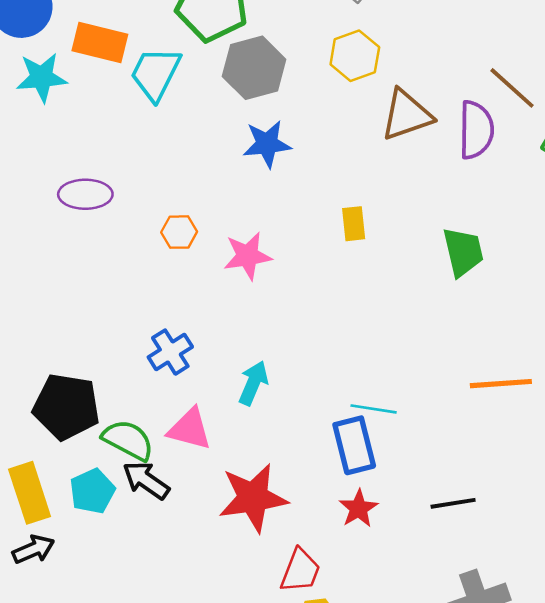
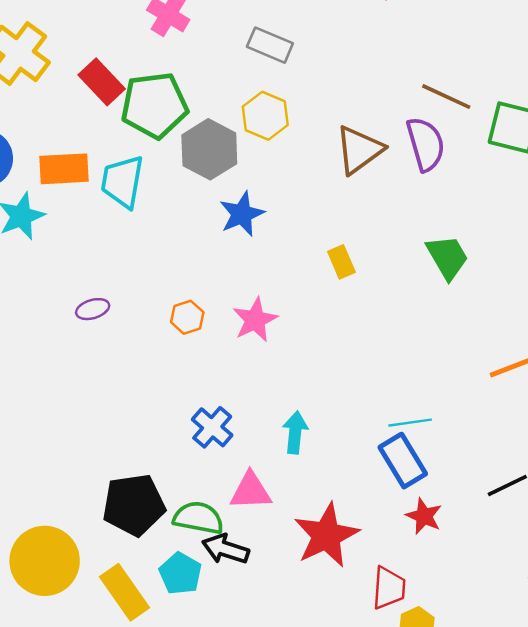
yellow hexagon: (355, 56) -> (265, 116), moved
purple ellipse: (85, 194) -> (93, 309), size x0.7

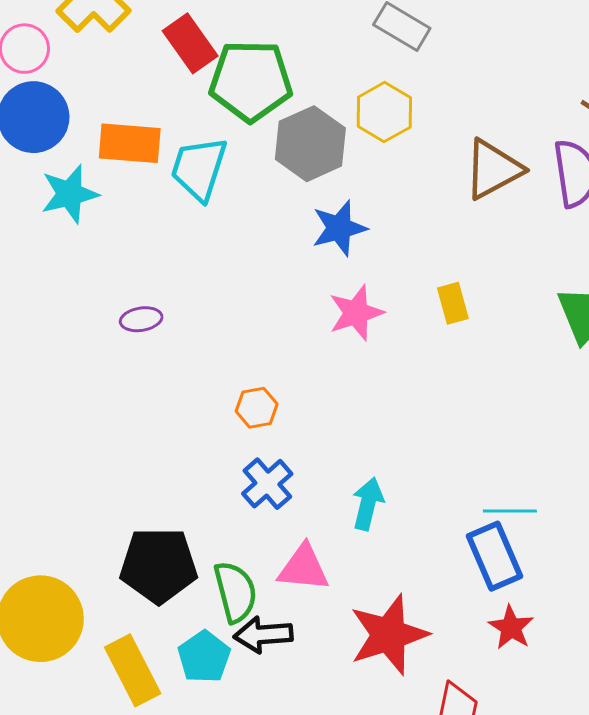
orange hexagon: (187, 317) -> (257, 408), moved
pink star: (255, 320) -> (356, 313), moved
green semicircle: (198, 518) -> (235, 592), turned 57
black arrow: (226, 549) -> (263, 635), turned -30

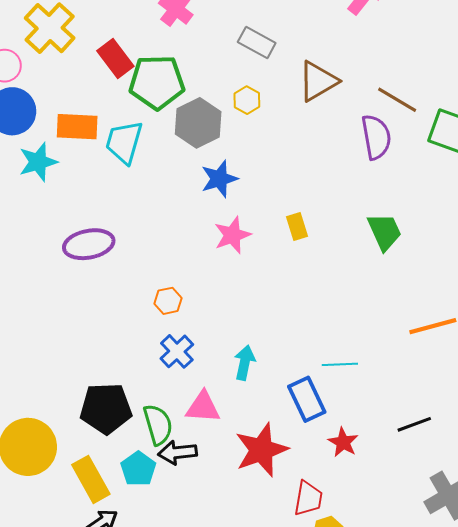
yellow hexagon: (384, 112) -> (247, 100), size x0.7
brown triangle: (493, 169) -> (318, 81), moved
purple ellipse: (141, 319) -> (89, 244), size x1.8
blue rectangle: (494, 556) -> (307, 399), moved

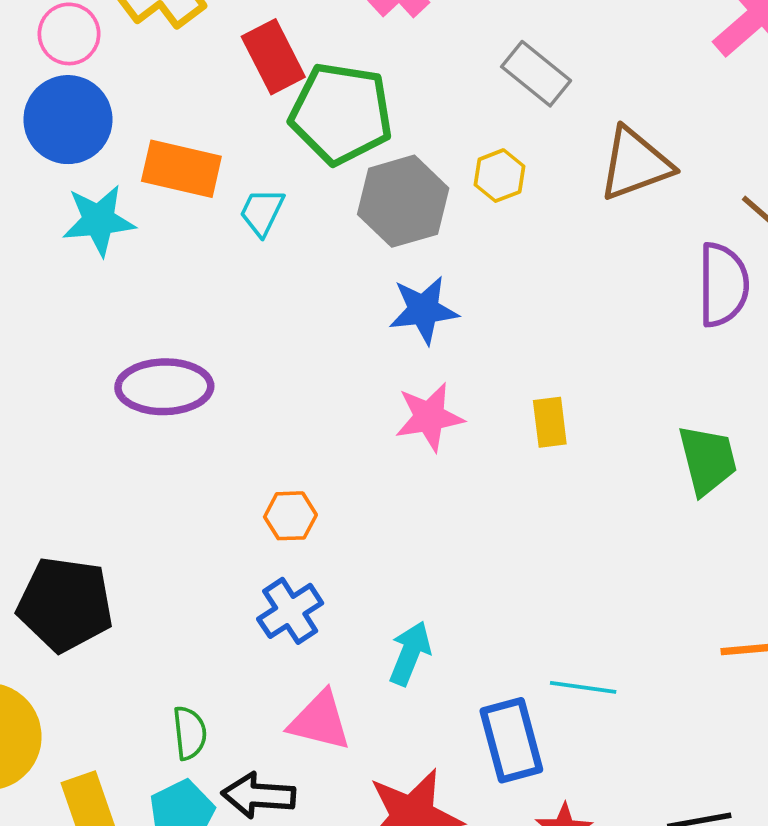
cyan trapezoid: (124, 142) -> (262, 212), size x0.6
black pentagon: (106, 408) -> (65, 604), moved
green semicircle: (158, 425) -> (190, 733), moved, size x0.7

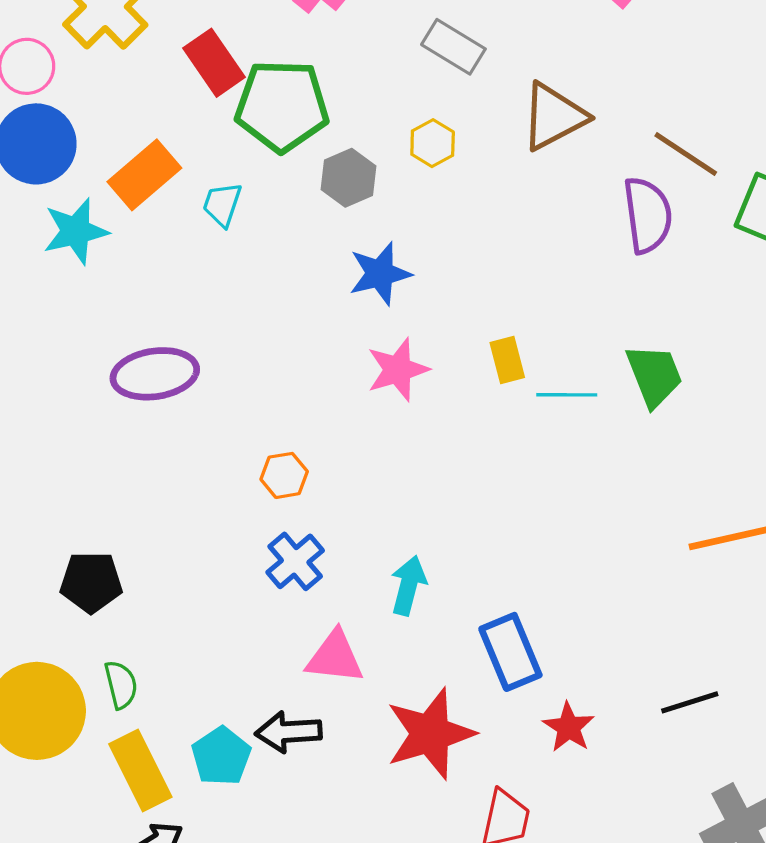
orange rectangle: (181, 169) -> (144, 175), turned -46
gray hexagon: (403, 201) -> (349, 178), size x0.7
black pentagon: (65, 604) -> (91, 582), size x0.7
cyan line: (583, 687) -> (567, 395), moved
green semicircle: (190, 733) -> (121, 685), moved

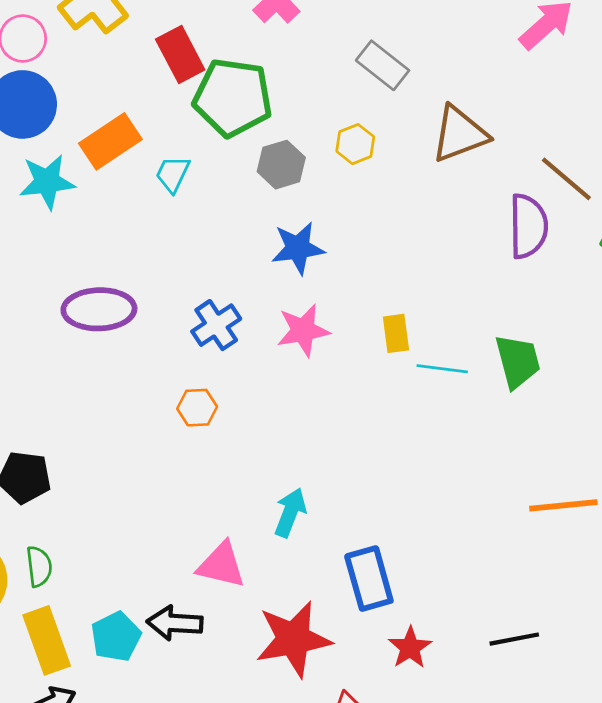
blue cross: (295, 561) -> (216, 325), moved

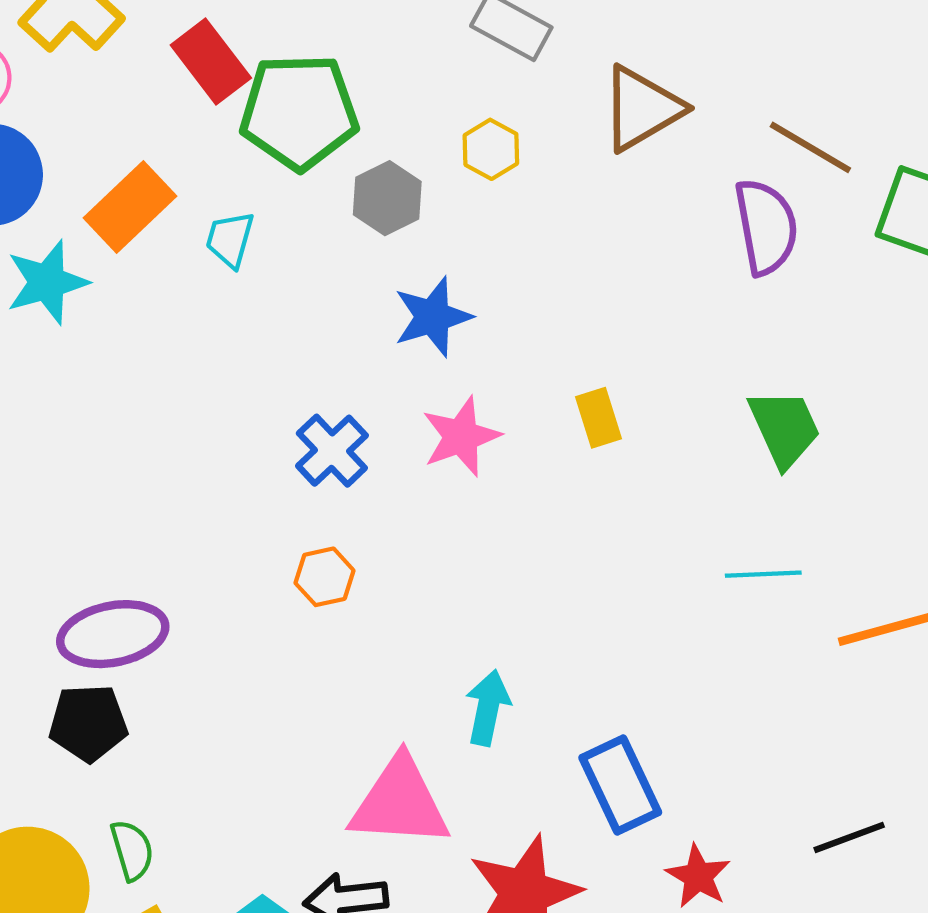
purple ellipse: (99, 309) -> (113, 634), moved
cyan line: (442, 369) -> (763, 574), moved
pink triangle: (221, 565) -> (400, 802), size x1.4

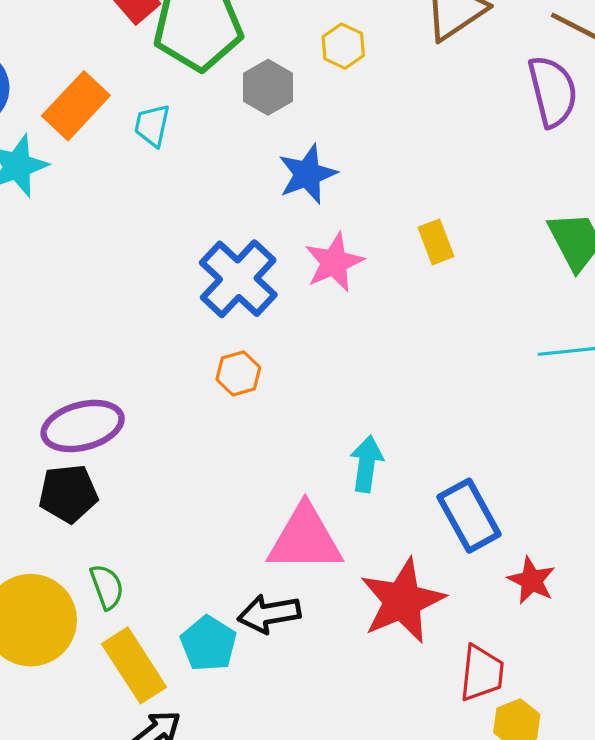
blue cross: (332, 451) -> (238, 279), size x1.4

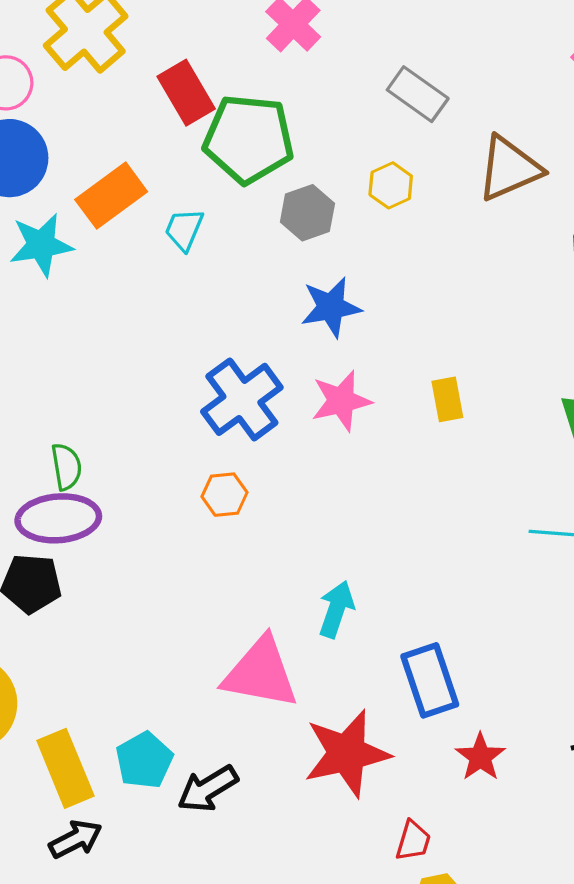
green semicircle: (107, 587) -> (66, 467), moved
black arrow: (269, 614) -> (208, 789), moved, turned -32
red trapezoid: (482, 673) -> (413, 841), size x0.7

